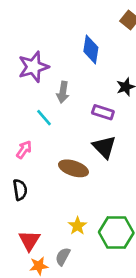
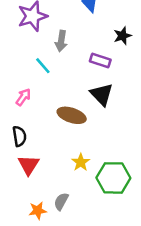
yellow star: (77, 226) -> (81, 162), moved
red triangle: (29, 241) -> (29, 165), moved

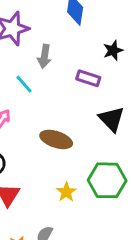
black triangle: (102, 94) -> (112, 119), moved
green hexagon: (113, 178) -> (107, 180), moved

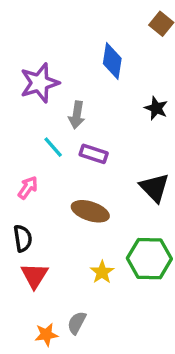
black star: (113, 50) -> (156, 108), turned -30
purple rectangle: (88, 78) -> (94, 154), moved

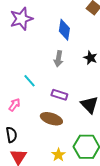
purple star: (40, 83) -> (21, 19), moved
gray arrow: (77, 115) -> (58, 59), moved
purple rectangle: (94, 154) -> (59, 95), moved

